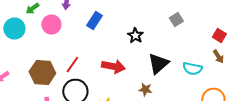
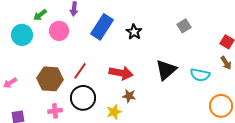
blue rectangle: (94, 20) -> (102, 27), size x1.4
black star: (135, 36) -> (134, 32), moved
brown star: (145, 90) -> (129, 96), moved

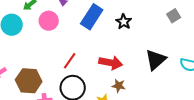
brown hexagon: (50, 79) -> (29, 81), moved

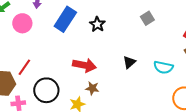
black triangle: (156, 60) -> (129, 62), size x0.6
red line: (70, 61) -> (24, 67), moved

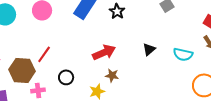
red arrow: (84, 65) -> (104, 52), turned -35
black circle: (46, 90) -> (66, 77), size x0.6

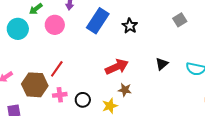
black circle: (66, 77) -> (83, 100), moved
pink cross: (38, 90) -> (60, 95), moved

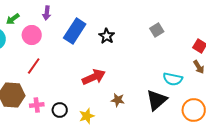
black triangle: (162, 64) -> (157, 100), moved, size x1.6
red line: (57, 69) -> (34, 66), moved
brown star: (125, 90) -> (118, 100), moved

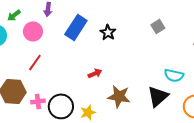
red arrow: (94, 77) -> (95, 73), size x0.6
brown star: (118, 100) -> (119, 96), size x1.6
black circle: (60, 110) -> (61, 106), size x1.6

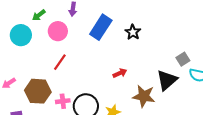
gray square: (158, 26) -> (183, 59), moved
black triangle: (158, 96) -> (167, 80), moved

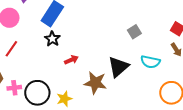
black star: (133, 32) -> (52, 39), moved
gray square: (183, 59) -> (134, 32), moved

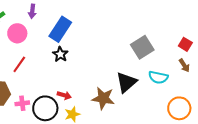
gray square: (134, 32) -> (142, 47), size x1.6
red arrow: (71, 60) -> (64, 95), moved, turned 40

